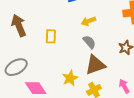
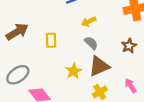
brown arrow: (19, 25) -> (17, 32), turned 85
yellow star: (70, 78) -> (74, 71), moved

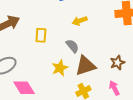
gray semicircle: (91, 43) -> (72, 46), moved
brown star: (129, 46) -> (117, 63), moved

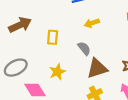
yellow star: (60, 68) -> (57, 72), moved

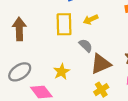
brown arrow: (20, 25) -> (19, 29), turned -60
yellow rectangle: (53, 37) -> (64, 24), moved, size x1.5

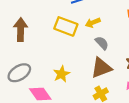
yellow rectangle: (64, 24) -> (66, 26), turned -70
gray semicircle: (86, 45) -> (102, 43), moved

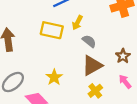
yellow arrow: (93, 23) -> (77, 23), turned -32

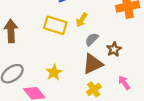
gray semicircle: (89, 41) -> (92, 39), turned -88
brown star: (123, 56) -> (114, 49), moved

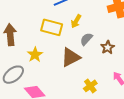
brown triangle: (93, 64) -> (71, 57), moved
yellow star: (54, 72) -> (35, 55), moved

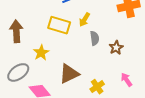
gray semicircle: (86, 39) -> (95, 38), turned 128
brown triangle: (71, 57) -> (69, 74), moved

